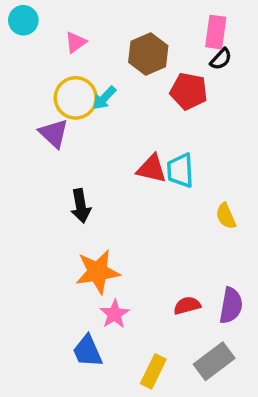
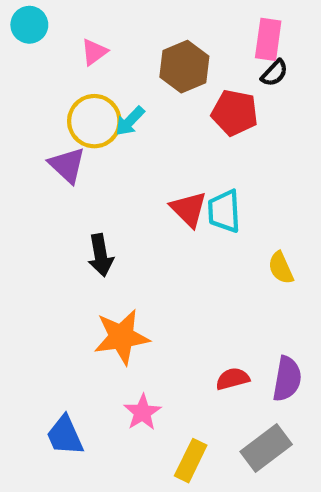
red triangle: (152, 169) -> (189, 209), turned 32
pink star: (114, 314) -> (142, 412), moved
blue trapezoid: (87, 351) -> (65, 435), moved

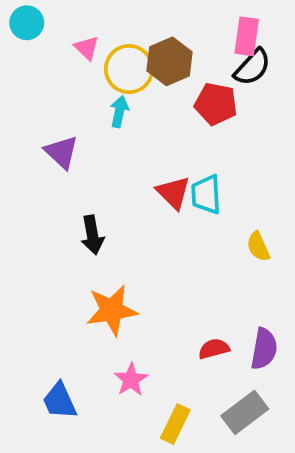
pink triangle: (94, 52) -> (87, 48), turned -40
black semicircle: (274, 73) -> (252, 67), size x1.5
yellow circle: (94, 121) -> (129, 69), moved
cyan arrow: (130, 121) -> (119, 112), turned 148

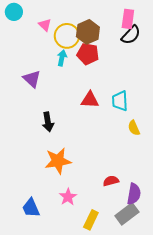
red pentagon: (216, 104) -> (88, 54), moved
red triangle: (173, 193) -> (90, 100), turned -42
cyan trapezoid: (206, 194) -> (120, 101), moved
purple semicircle: (264, 349) -> (134, 194), moved

